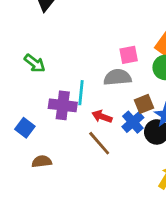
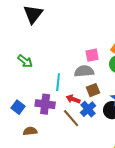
brown square: (144, 104) -> (93, 90), moved
purple cross: (63, 105) -> (45, 104), moved
blue cross: (133, 122) -> (88, 109), moved

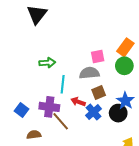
green arrow: (25, 61) -> (47, 63), moved, turned -42
brown line: (71, 118) -> (61, 121), moved

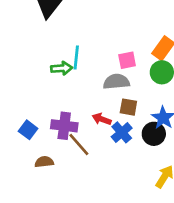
cyan line: (63, 84) -> (76, 58), moved
brown square: (99, 93) -> (128, 107), turned 32

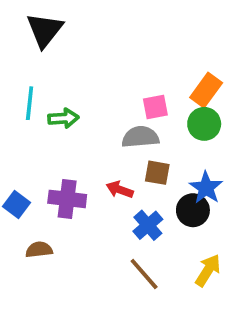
cyan line: (76, 58) -> (30, 103), moved
blue cross: (122, 132) -> (148, 225), moved
brown line: (79, 144) -> (144, 274), moved

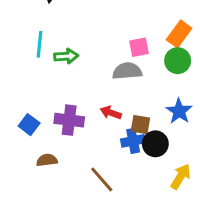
brown square: (157, 173) -> (140, 125), moved
black circle: (193, 210) -> (155, 144), moved
blue cross: (148, 225) -> (133, 141), turned 30
brown line: (144, 274) -> (102, 179), moved

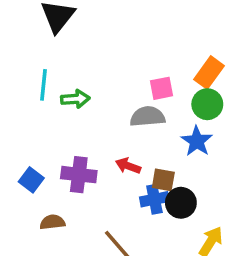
blue star: (179, 111) -> (197, 141), moved

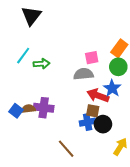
cyan line: (44, 85) -> (23, 56), turned 30
red arrow: (128, 166) -> (98, 95), moved, size x1.5
brown semicircle: (52, 222) -> (28, 109), moved

